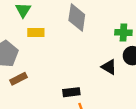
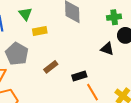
brown rectangle: (18, 79) -> (51, 67), moved

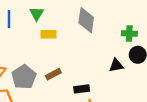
black triangle: (107, 49) -> (116, 65), turned -40
gray pentagon: (17, 54) -> (24, 77), moved

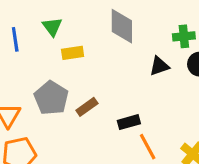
black triangle: (116, 65) -> (159, 66), moved
gray pentagon: (24, 77) -> (51, 98), moved

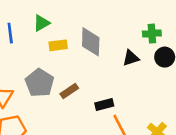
gray diamond: (122, 26) -> (91, 42), moved
green triangle: (52, 27) -> (42, 23), turned 36

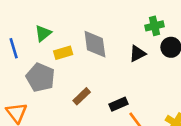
gray pentagon: (40, 83) -> (40, 77), moved

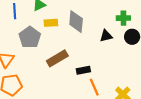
brown rectangle: (82, 96) -> (57, 58), size x1.5

